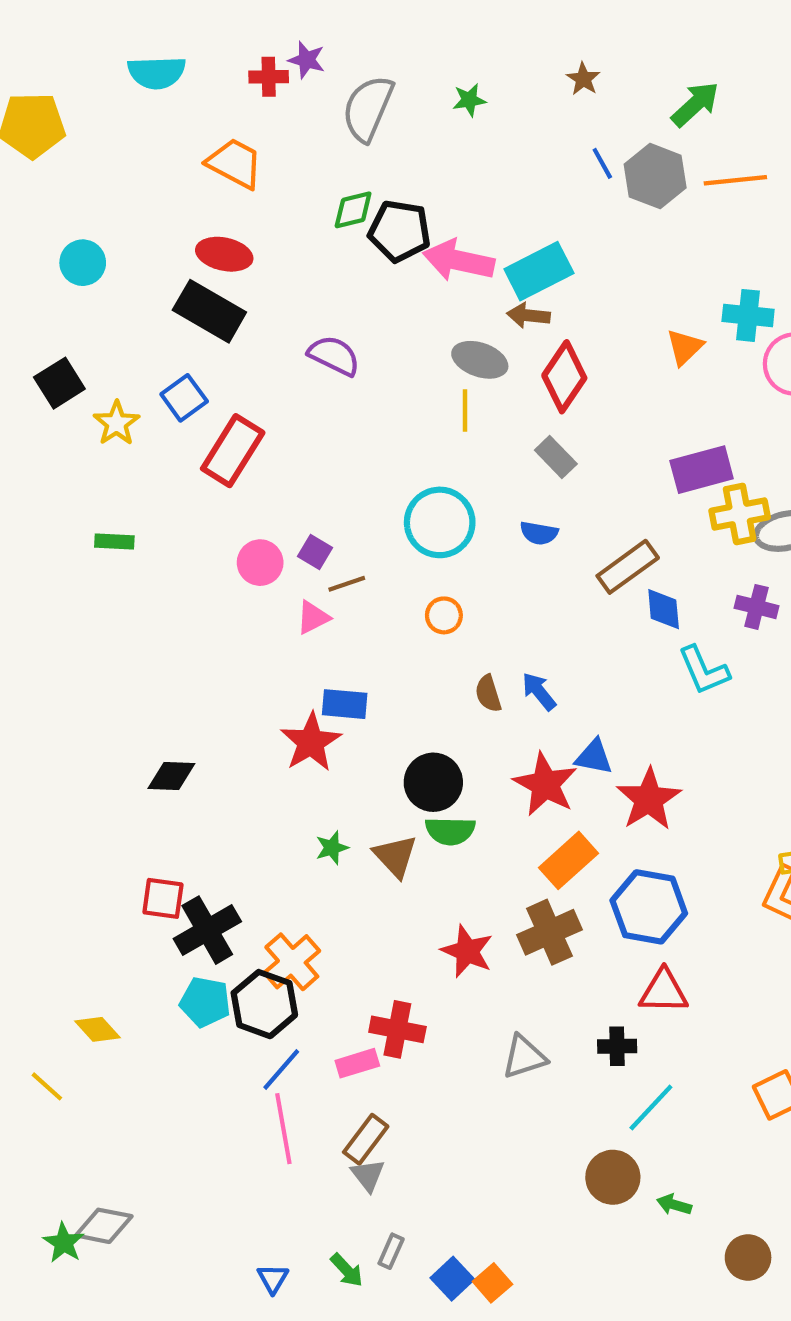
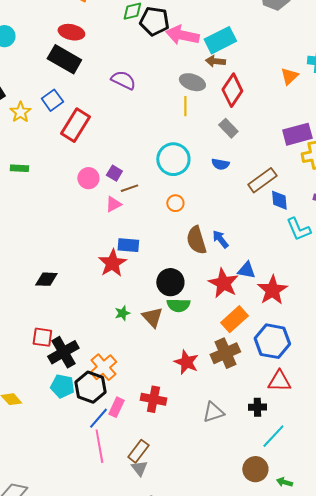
brown semicircle: (488, 694) -> (196, 240), size x1.6
pink rectangle: (357, 1063) -> (116, 407), moved, turned -48

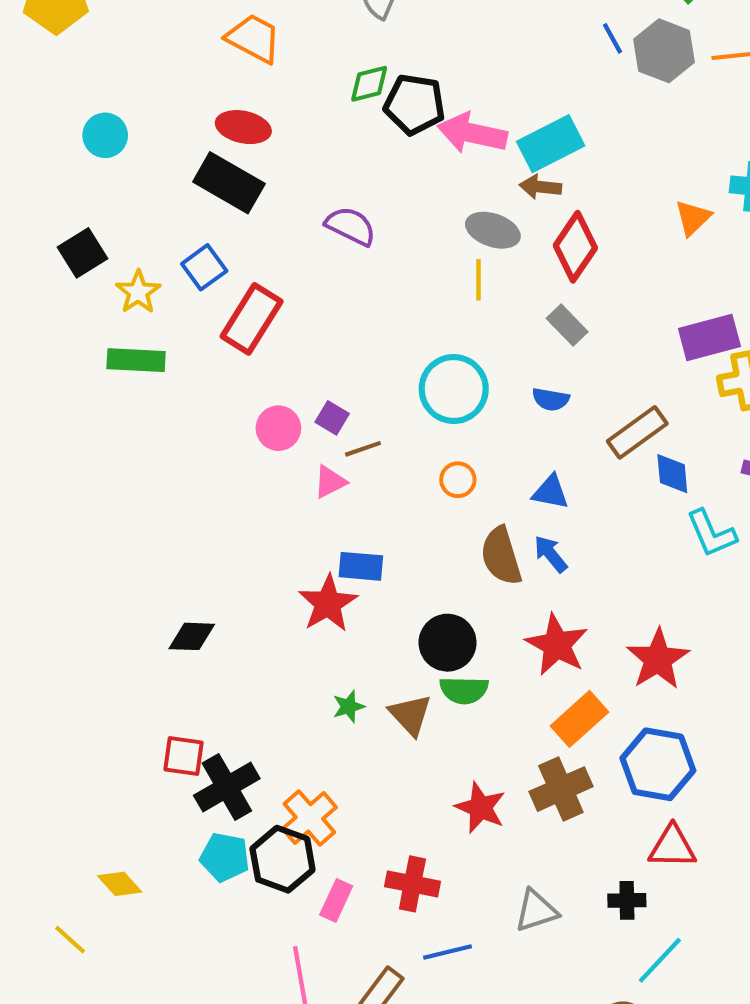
green rectangle: (19, 168) -> (136, 360), moved, size x1.5
blue triangle: (246, 270) -> (551, 492), moved
blue line: (98, 418) -> (448, 952), moved, turned 35

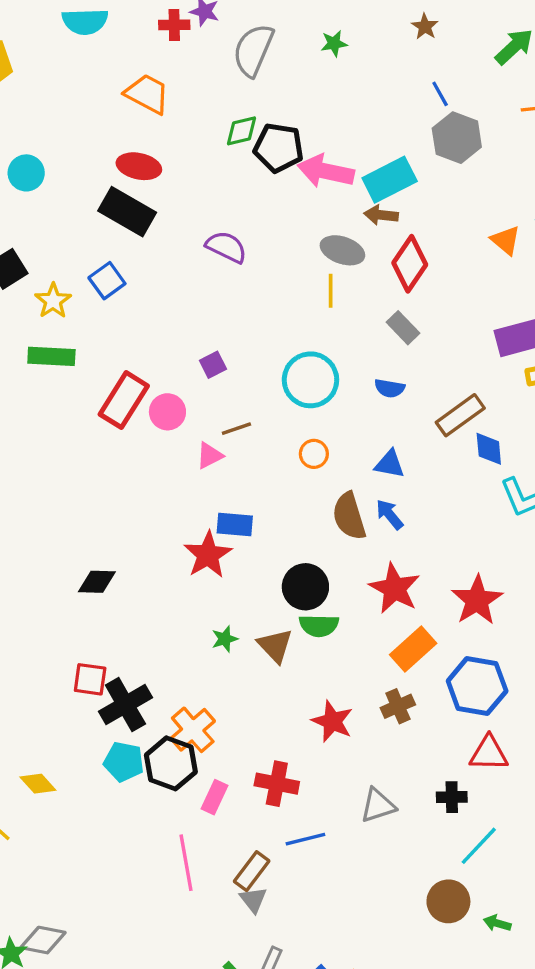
gray hexagon: (664, 51) -> (457, 138), moved
orange triangle: (693, 218) -> (506, 240), turned -36
red rectangle: (252, 319) -> (124, 400), moved
purple square: (332, 418) -> (213, 365), moved, turned 32
brown cross: (561, 789) -> (398, 706), size x0.7

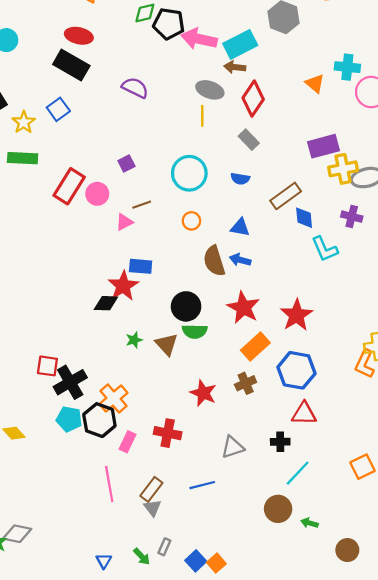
blue arrow: (390, 514) -> (240, 260), turned -36
black diamond: (97, 582) -> (106, 303), moved
blue line: (305, 839) -> (202, 485), moved

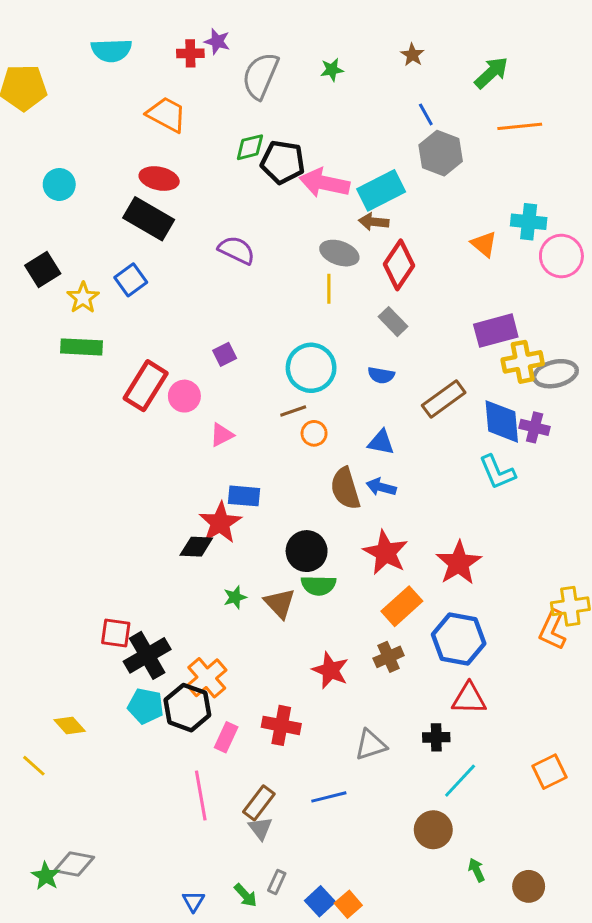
brown line: (142, 205) -> (293, 411), moved
blue diamond: (304, 218) -> (502, 421), moved, size x1.5
green arrow: (309, 523) -> (476, 870), moved, turned 49

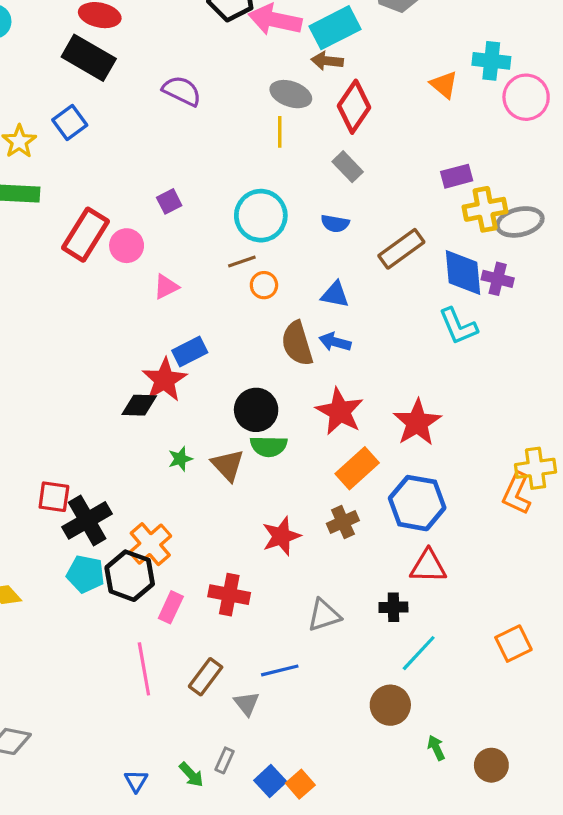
purple rectangle: (496, 331) -> (457, 176), size x0.7
blue rectangle: (244, 496) -> (190, 351), turned -32
red star: (330, 670) -> (281, 536), turned 30
gray triangle: (260, 828) -> (247, 704), moved

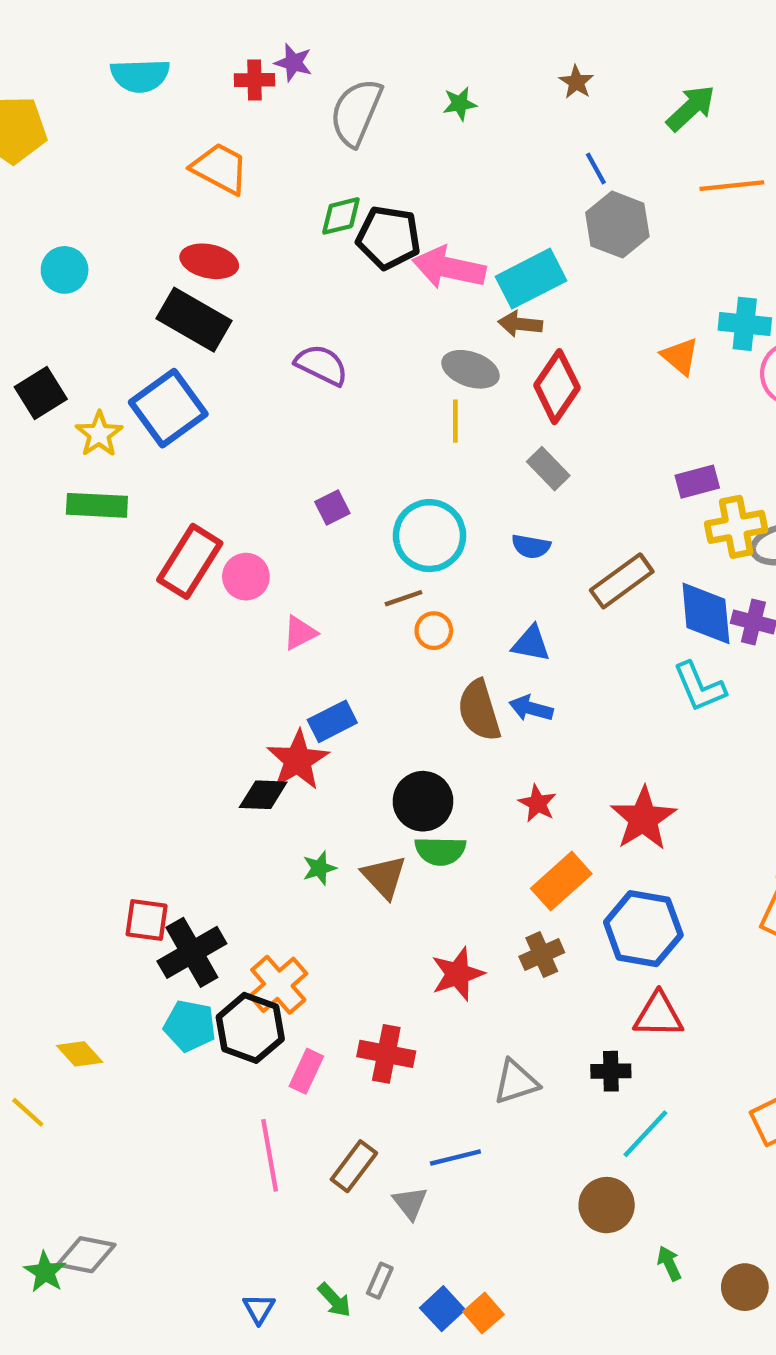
blue square: (70, 122) -> (168, 408), size x1.6
purple square: (169, 201) -> (332, 507), moved
red star: (340, 411) -> (537, 803), size x0.6

